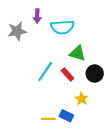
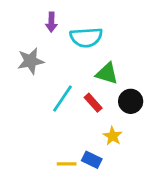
gray star: (17, 31) -> (31, 61), moved

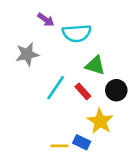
purple arrow: (51, 22) -> (46, 20), turned -56
yellow star: (113, 136) -> (100, 121), size x1.5

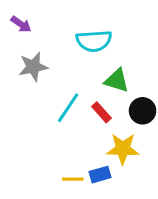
purple arrow: (46, 20) -> (21, 24), moved
yellow star: (100, 121) -> (123, 149), turned -30
blue rectangle: (82, 142) -> (100, 175), turned -42

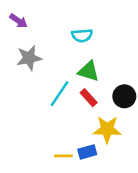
cyan semicircle: (94, 41) -> (82, 35), size x0.7
green triangle: (117, 80) -> (89, 71), moved

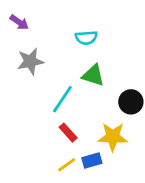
red rectangle: (89, 98) -> (68, 133), moved
yellow line: (63, 156) -> (67, 165), turned -36

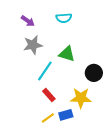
purple arrow: (19, 22) -> (28, 21), moved
cyan semicircle: (86, 38) -> (64, 18), moved
gray star: (30, 61) -> (33, 45), moved

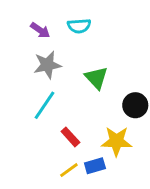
cyan semicircle: (64, 18) -> (79, 26), moved
green triangle: (67, 54) -> (96, 78), turned 30
cyan line: (45, 71) -> (44, 105), moved

